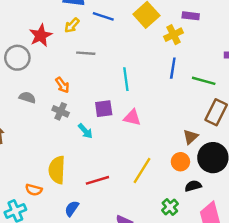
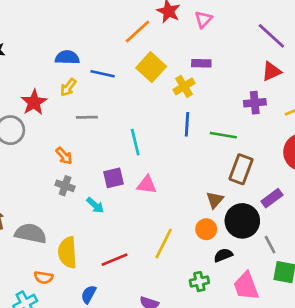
gray semicircle: (27, 97) -> (31, 233), moved, size x1.6
green cross: (170, 207) -> (199, 282), turned 35

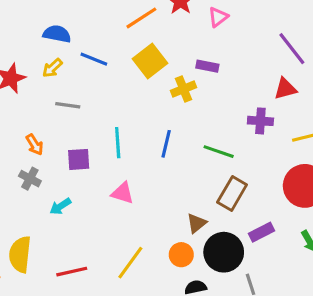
blue line: (187, 124) -> (166, 144), moved
purple square: (113, 178) -> (79, 159), moved
cyan arrow: (95, 205) -> (60, 206), turned 96

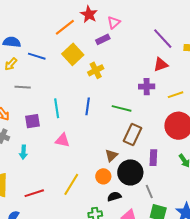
purple rectangle: (207, 66) -> (103, 39), moved, turned -32
cyan arrow: (60, 206) -> (23, 152), turned -48
purple rectangle: (262, 232) -> (153, 158), turned -56

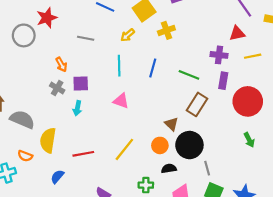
yellow arrow: (11, 64) -> (128, 35), moved
yellow line: (176, 95) -> (253, 56), moved
purple square: (33, 121) -> (81, 83), moved
brown triangle: (111, 155) -> (171, 124), turned -40
purple rectangle: (153, 158) -> (223, 81), moved

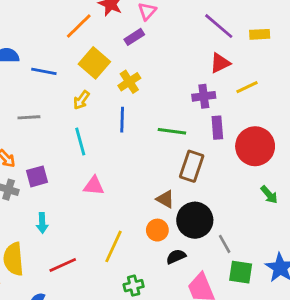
blue line: (153, 68) -> (122, 120), moved
cyan arrow: (77, 108) -> (42, 223), moved
green cross: (146, 185) -> (134, 286), moved

